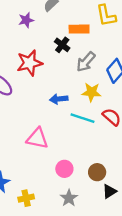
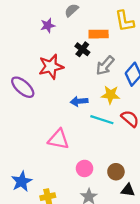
black triangle: (109, 191) -> (128, 190), turned 40

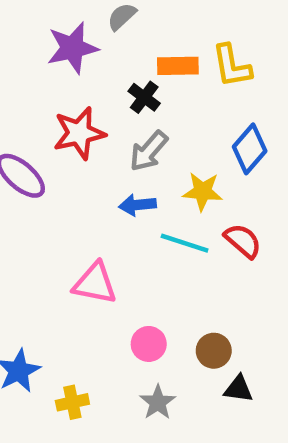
yellow L-shape: (125, 21) -> (232, 66), moved
purple star: (48, 25) -> (72, 48), size x1.6
gray arrow: (105, 66) -> (149, 151), moved

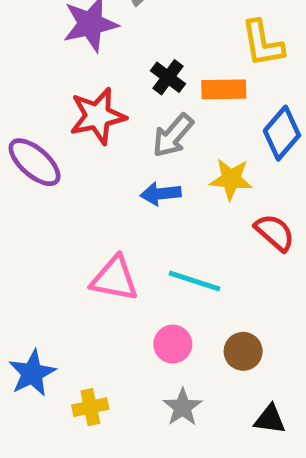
orange rectangle: (178, 66) -> (224, 89), moved
cyan line: (185, 243) -> (195, 281), moved
black triangle: (238, 389) -> (270, 419), moved

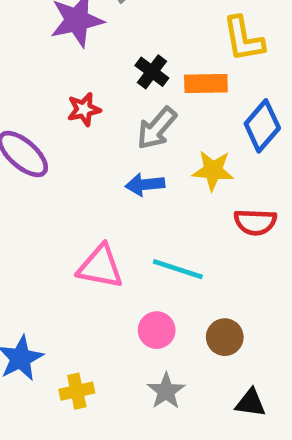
red star: (98, 116) -> (84, 109), size x0.6
red semicircle: (275, 232) -> (255, 222), turned 141

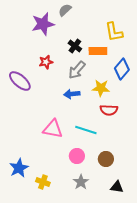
red semicircle: (255, 222) -> (109, 110), moved
yellow cross: (77, 391) -> (43, 182), turned 32

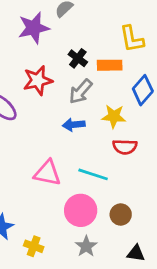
red star: (46, 62) -> (38, 80), size x1.5
pink circle: (77, 156) -> (81, 210), size x1.5

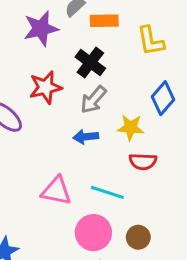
black cross: (78, 58) -> (90, 63), size x1.4
orange rectangle: (110, 65) -> (104, 21), moved

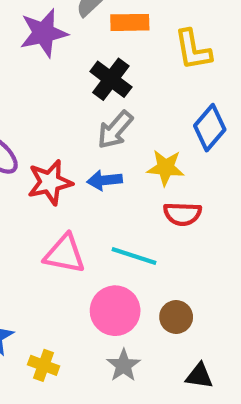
red star: (46, 87) -> (50, 182), moved

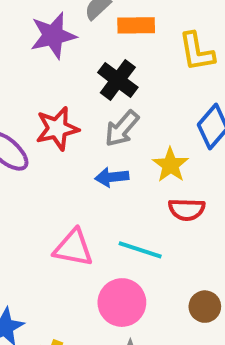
yellow star: (166, 168) -> (170, 165), turned 30
red star: (50, 182) -> (57, 129), moved
brown circle: (176, 317) -> (205, 307), moved

